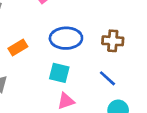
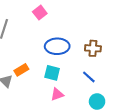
orange rectangle: (18, 48) -> (21, 70), moved

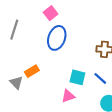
blue ellipse: (57, 46) -> (57, 38), moved, turned -70
cyan square: (52, 73) -> (77, 77), moved

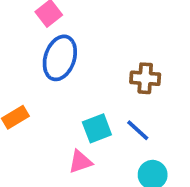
cyan square: (77, 77) -> (97, 128), turned -35

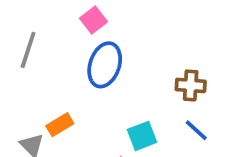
blue line: (138, 130) -> (196, 130), moved

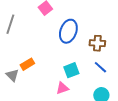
blue ellipse: (105, 65) -> (68, 31), moved

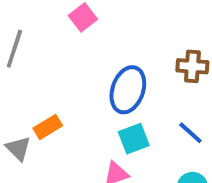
blue ellipse: (68, 31) -> (128, 90), moved
brown cross: (97, 43) -> (192, 66), moved

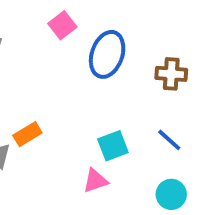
blue ellipse: (128, 90) -> (107, 54), moved

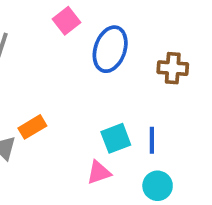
blue line: (169, 140) -> (152, 140), moved, turned 48
cyan circle: (171, 194) -> (158, 186), moved

